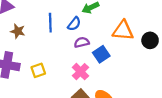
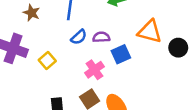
blue semicircle: (74, 24) -> (79, 37), moved
yellow square: (38, 70) -> (47, 60), turned -32

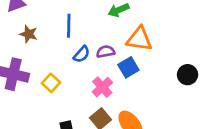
orange triangle: (150, 32) -> (139, 39), moved
black circle: (178, 48) -> (188, 75), moved

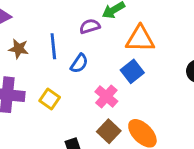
blue line: (69, 26) -> (53, 46), moved
purple semicircle: (106, 52) -> (90, 26), moved

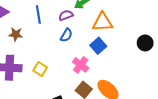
blue line: (53, 46) -> (38, 15), moved
blue semicircle: (79, 63) -> (66, 35), moved

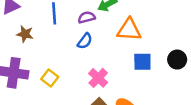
blue square: (98, 46) -> (142, 62), moved, turned 35

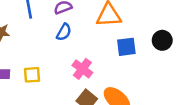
yellow square: (50, 78) -> (32, 75), turned -35

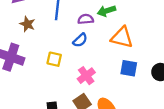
yellow square: (32, 75) -> (54, 59), moved

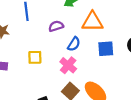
purple semicircle: (86, 19) -> (56, 26), moved
blue semicircle: (80, 40) -> (74, 44), moved

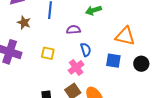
orange triangle: (93, 22) -> (125, 36), moved
blue semicircle: (74, 44) -> (86, 50), turned -64

